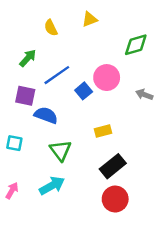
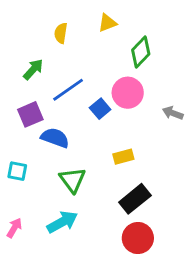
yellow semicircle: (51, 28) -> (61, 33), turned 35
green diamond: (136, 45) -> (141, 52), moved, turned -30
purple square: (25, 96) -> (30, 114), turned -35

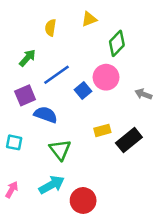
black rectangle: (135, 199) -> (129, 140), moved
red circle: (138, 238) -> (83, 200), moved

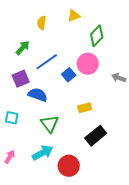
black rectangle: (129, 140) -> (96, 136), moved

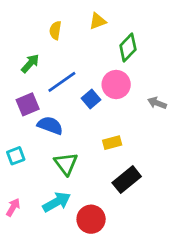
cyan square: (12, 118) -> (16, 156), turned -32

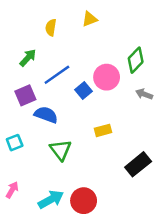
green diamond: (128, 48) -> (136, 60), moved
black rectangle: (127, 180) -> (138, 164), moved
cyan arrow: (57, 202) -> (51, 199), moved

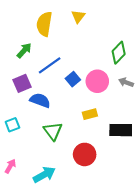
yellow triangle: (90, 19) -> (78, 17), turned -32
yellow semicircle: (51, 27) -> (44, 24), size x1.6
pink circle: (107, 77) -> (97, 81), moved
black rectangle: (138, 164) -> (121, 130), moved, turned 40
red circle: (84, 201) -> (85, 154), moved

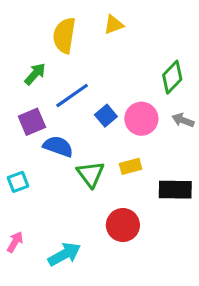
yellow triangle: (78, 17) -> (114, 25), turned 32
green triangle: (53, 131) -> (91, 174), moved

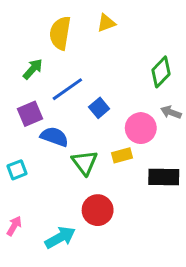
pink circle: (141, 119) -> (141, 128), moved
red circle: (123, 225) -> (98, 210), moved

